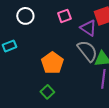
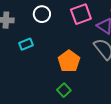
pink square: (64, 16) -> (81, 14), size x1.5

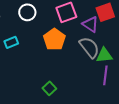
orange pentagon: (69, 61) -> (54, 39), moved

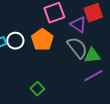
white circle: (27, 12) -> (15, 41), moved
purple line: (105, 75) -> (93, 76), turned 54

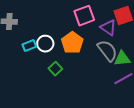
green square: (37, 89) -> (55, 69), moved

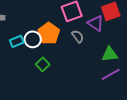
orange pentagon: (72, 43) -> (49, 33), moved
gray semicircle: (107, 51) -> (78, 36), moved, size x0.6

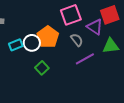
green triangle: (110, 54) -> (111, 46), moved
purple line: (111, 74) -> (85, 59), moved

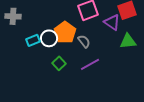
gray semicircle: (77, 40) -> (84, 41), moved
purple line: (85, 59) -> (90, 64), moved

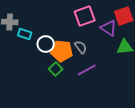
orange pentagon: (65, 32) -> (62, 51), moved, turned -30
cyan rectangle: (33, 40) -> (25, 34), moved, turned 40

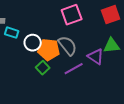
purple triangle: (109, 28) -> (96, 57), moved
gray semicircle: (81, 47) -> (68, 46), size x1.5

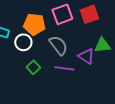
red square: (111, 15) -> (89, 14), moved
orange pentagon: (49, 50) -> (34, 24), moved
purple line: (74, 69) -> (64, 68), turned 36

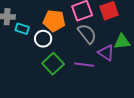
gray semicircle: (58, 45) -> (87, 34), moved
green square: (33, 67) -> (53, 64), size x1.5

